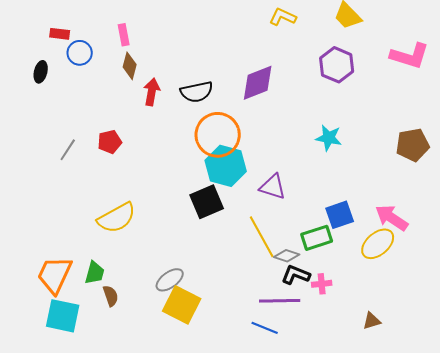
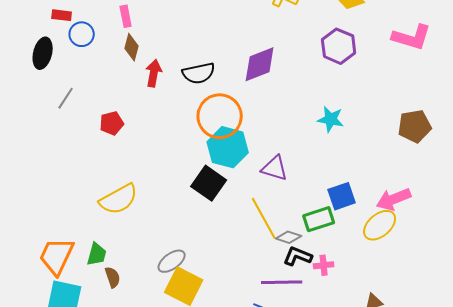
black ellipse: (41, 72) -> (43, 53), size x1.4
gray line: (68, 150) -> (66, 98), moved
black square: (207, 202) -> (209, 183), turned -32
pink arrow: (392, 218) -> (394, 199), turned -56

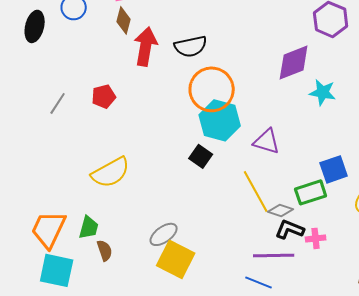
purple diamond: (260, 64) -> (294, 62), moved
red arrow: (154, 73) -> (146, 46), size x1.4
gray line: (66, 98) -> (58, 103), moved
black square: (209, 183) -> (201, 156), size x0.7

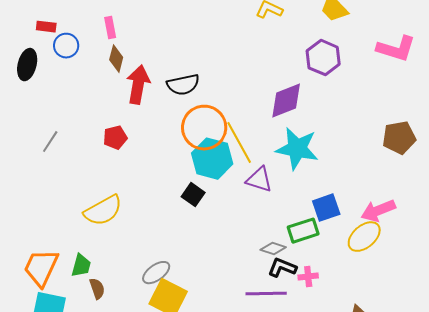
cyan star: (323, 92) -> (297, 149), moved, size x1.6
red pentagon: (104, 96) -> (115, 138), moved
yellow line: (256, 191) -> (239, 143), moved

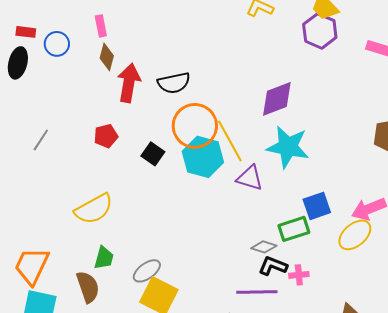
red rectangle: (46, 27) -> (26, 32), moved
purple hexagon: (323, 58) -> (320, 31), moved
black square: (193, 195) -> (153, 154), moved
green trapezoid: (81, 266) -> (104, 258), moved
brown semicircle: (97, 289) -> (88, 287), size x1.5

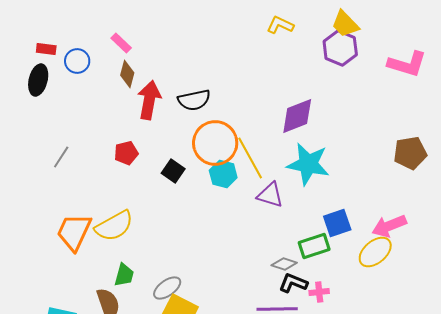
pink rectangle: (101, 26) -> (121, 43), turned -35
cyan hexagon: (203, 157) -> (223, 174), size x0.7
orange trapezoid: (32, 266) -> (74, 232), moved

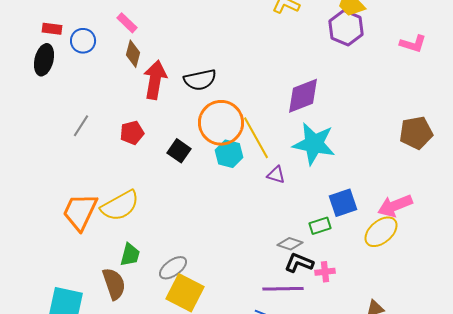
pink L-shape: (407, 64) -> (413, 44), size x0.7
gray line: (61, 157) -> (81, 126), moved
purple triangle: (270, 195) -> (276, 175), size x0.7
green rectangle: (314, 246) -> (320, 226), size x0.7

